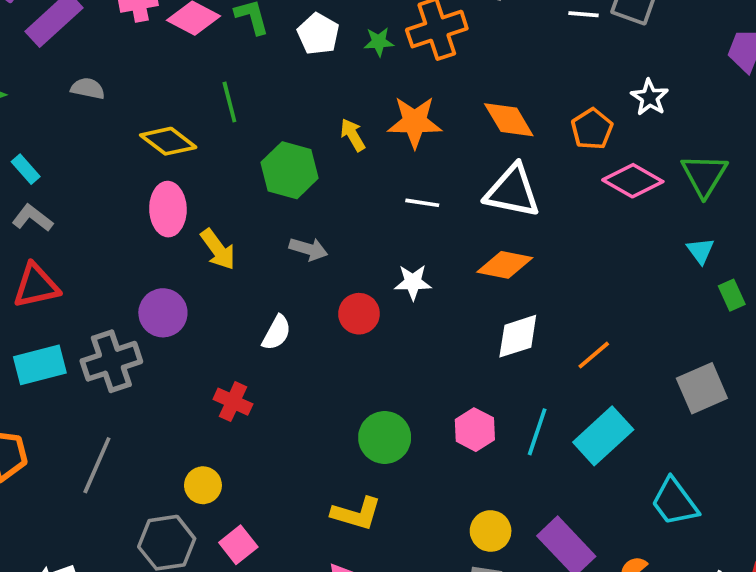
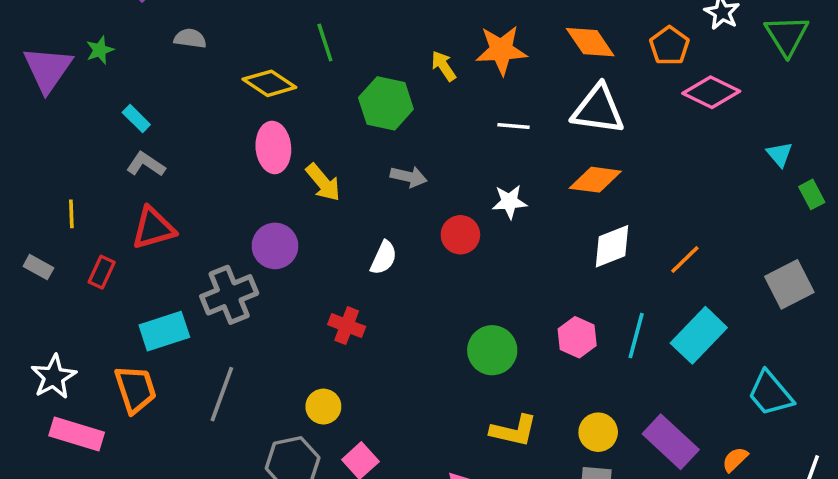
green triangle: (704, 175) -> (787, 35), moved
cyan rectangle: (40, 365) -> (164, 331), moved
yellow L-shape: (356, 514) -> (514, 431), moved

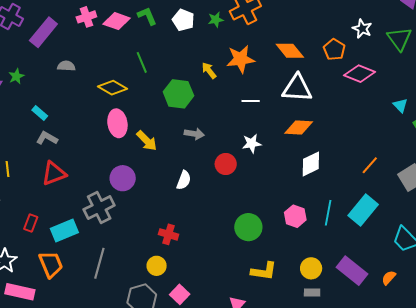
orange line: (685, 260) -> (370, 165), moved
red rectangle: (102, 272) -> (31, 223), moved
red cross: (347, 326) -> (169, 234), moved

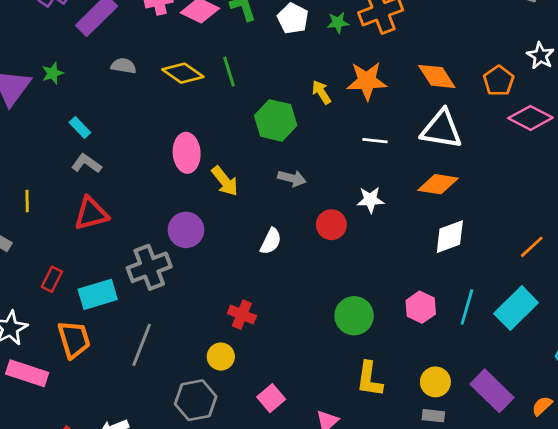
yellow diamond: (113, 88) -> (183, 73), moved
yellow L-shape: (264, 271) -> (369, 379), turned 84
pink square: (180, 294) -> (271, 398), moved

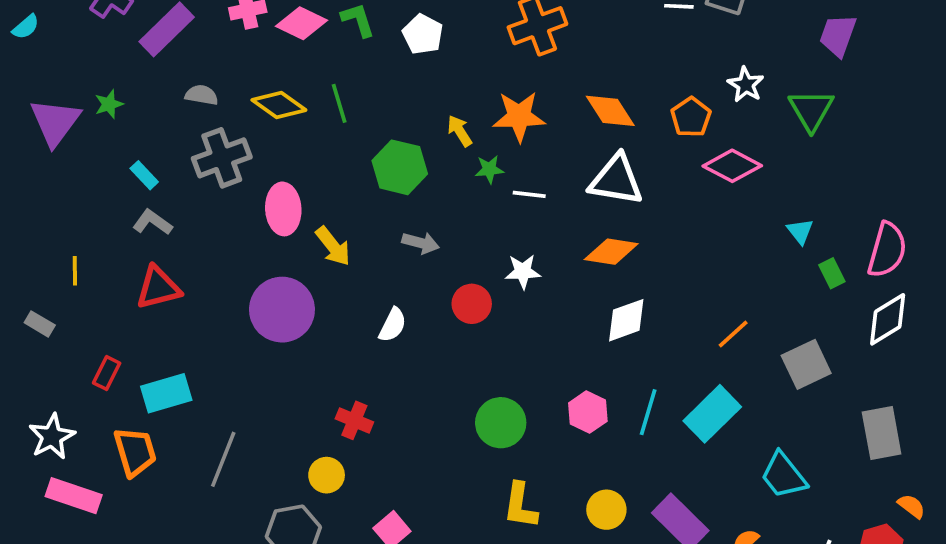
green star: (338, 23) -> (489, 169), moved
purple circle: (186, 230) -> (282, 310), size x1.4
gray cross: (149, 267) -> (222, 158), moved

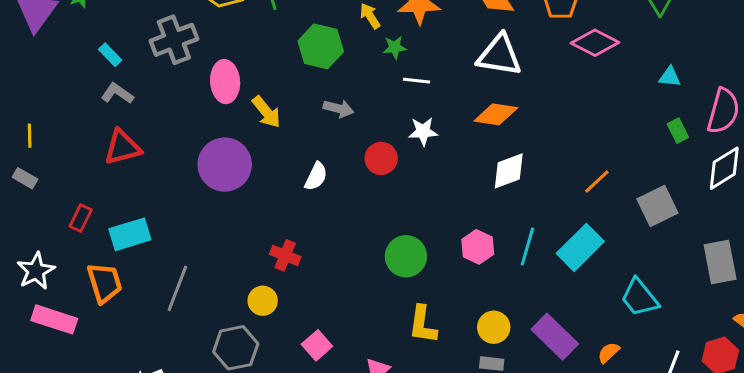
white line: (529, 194) -> (417, 81), moved
cyan triangle: (800, 231) -> (670, 77), moved, turned -45
yellow line: (75, 271) -> (30, 136), moved

